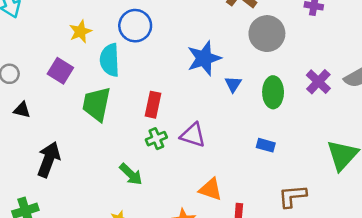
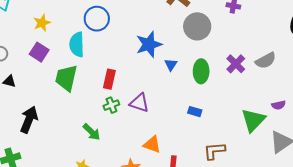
yellow star: (80, 32) -> (42, 23), moved

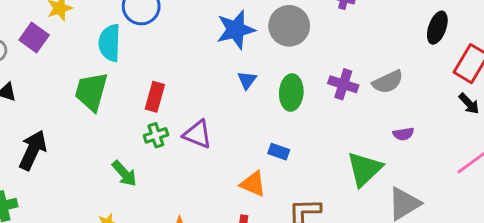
blue star: (149, 44) -> (236, 30), moved
purple square: (39, 52) -> (34, 37), moved
purple cross: (236, 64) -> (343, 84), turned -30
purple semicircle: (279, 105) -> (403, 134), moved
orange triangle: (152, 144) -> (253, 184), moved

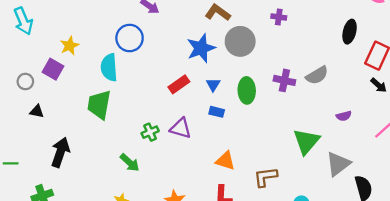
red rectangle: (155, 97) -> (179, 84), moved, turned 45
purple semicircle: (403, 134) -> (344, 116), moved
blue rectangle: (279, 152) -> (217, 112), moved

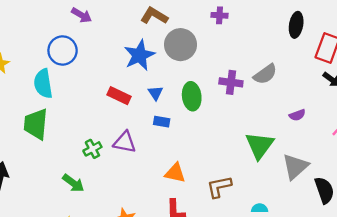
red rectangle: (179, 84) -> (119, 96), turned 65

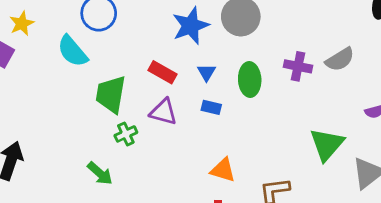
cyan semicircle: (43, 84) -> (73, 51), turned -36
green trapezoid: (36, 124) -> (111, 94), moved
purple triangle: (125, 142) -> (163, 112), moved

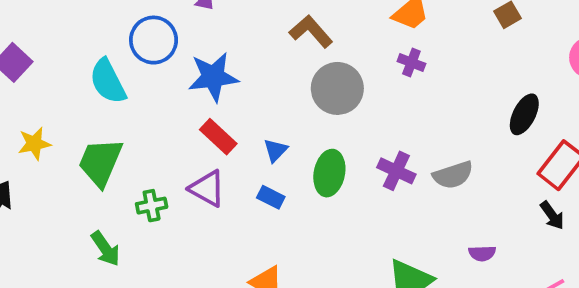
yellow star: (22, 23) -> (34, 144), moved
blue star: (191, 26) -> (213, 77), moved
green trapezoid: (111, 94) -> (100, 162), moved

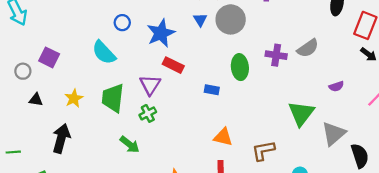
blue circle: (154, 40) -> (122, 23), size x0.6
blue triangle: (275, 150) -> (200, 20), moved
purple triangle: (207, 188) -> (150, 85), moved, turned 50

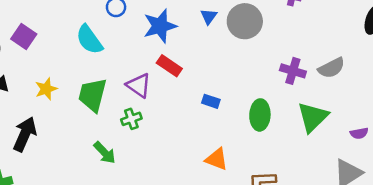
green ellipse: (240, 67) -> (260, 115), moved
purple triangle: (150, 85) -> (139, 85), turned -35
purple semicircle: (336, 86) -> (359, 133), moved
green triangle: (301, 113) -> (313, 117), moved

